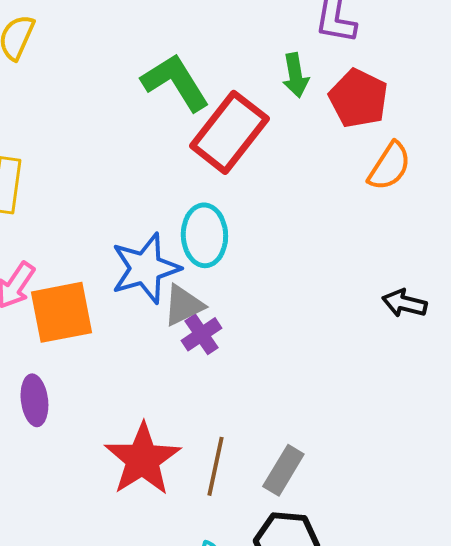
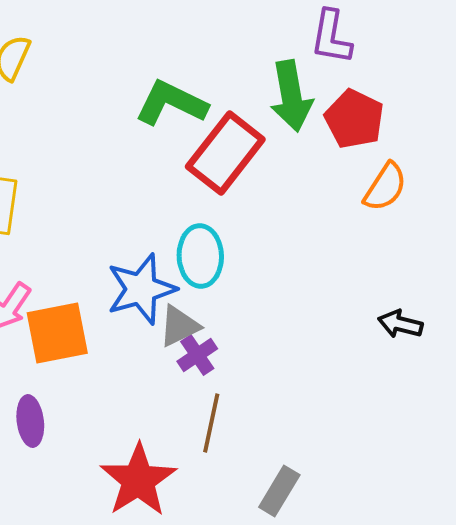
green arrow: (295, 75) -> (291, 96), size x1.6
green L-shape: (175, 82) -> (171, 103), turned -32
brown line: (215, 466) -> (211, 423), moved

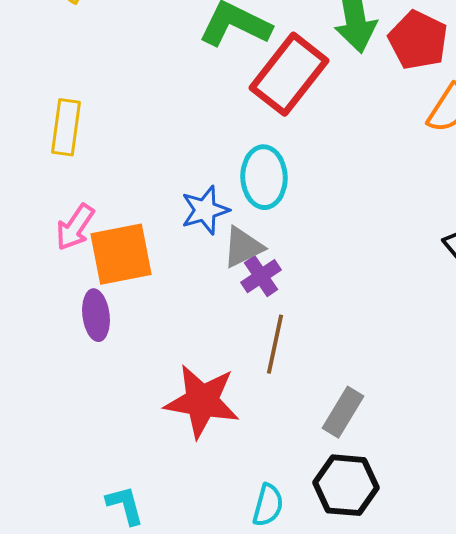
blue star: (141, 289) -> (205, 210), size x0.7
purple ellipse: (30, 421) -> (96, 315), moved
red star: (138, 480) -> (202, 401), turned -30

